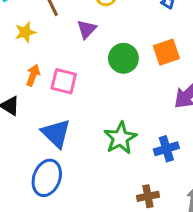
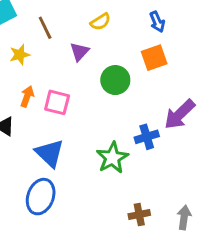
orange square: (166, 52) -> (154, 58), moved
blue cross: (166, 149) -> (147, 137), moved

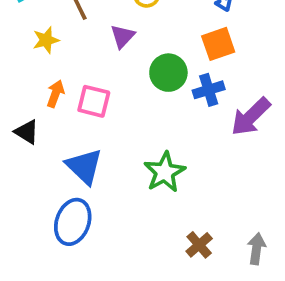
blue cross: (147, 137) -> (209, 90), moved
brown cross: (139, 215) -> (199, 245), turned -30

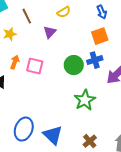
green circle: (168, 73) -> (74, 65), moved
blue triangle: (84, 166) -> (53, 135), moved
green star: (165, 172) -> (85, 100), moved

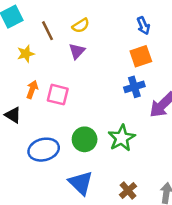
yellow semicircle: (64, 12) -> (81, 26), moved
green circle: (74, 65) -> (85, 139), moved
blue ellipse: (24, 129) -> (44, 150), moved, turned 55

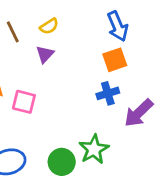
blue arrow: (143, 26) -> (118, 26), size x1.5
green circle: (85, 139) -> (62, 162), moved

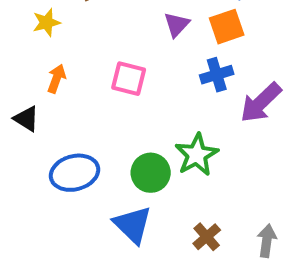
purple triangle: (45, 54) -> (177, 25), moved
pink square: (24, 102) -> (129, 79), moved

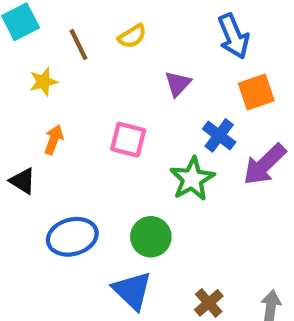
orange square: (227, 27) -> (256, 92), moved
blue cross: (217, 75) -> (219, 135), turned -36
green star: (197, 155) -> (192, 179), moved

